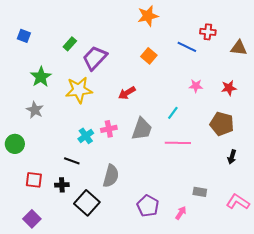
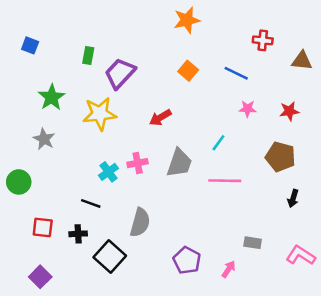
green rectangle: (70, 44) -> (88, 56), turned -32
blue line: (187, 47) -> (236, 73), moved

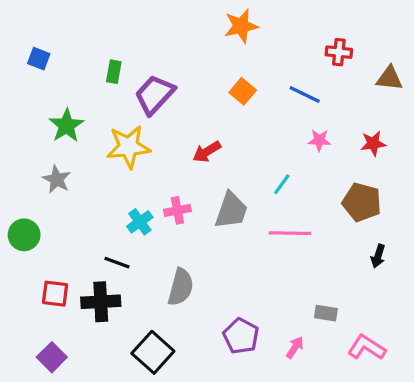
black cross: (78, 234) -> (101, 302), size x1.6
pink L-shape: (301, 255) -> (367, 347), moved
black square: (110, 257) -> (153, 352), moved

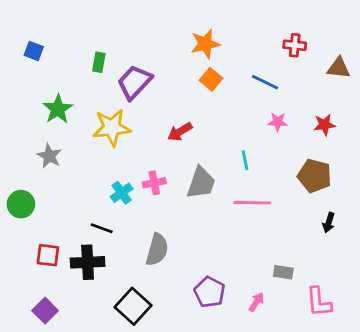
orange star: (241, 26) -> (205, 44), moved
cyan line: (282, 184) -> (245, 160), turned -48
pink L-shape: (367, 347) -> (319, 302), turned -128

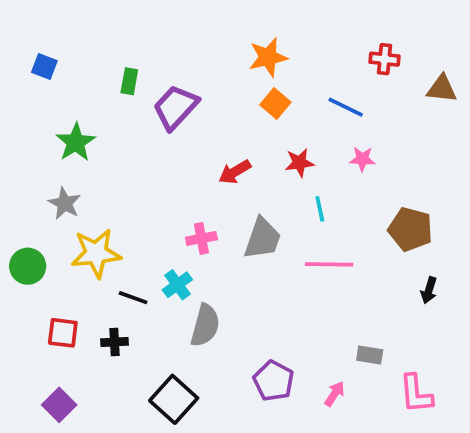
red star: (324, 125) -> (299, 163), moved
yellow star: (112, 128) -> (96, 253), moved
cyan cross: (122, 193) -> (177, 285), moved
black cross: (88, 262) -> (115, 342), size x0.6

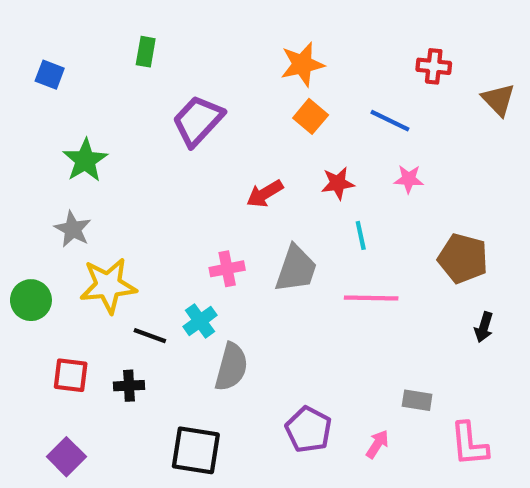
green rectangle: (129, 81) -> (146, 52), moved
brown triangle: (442, 89) -> (498, 100), turned 40
black square: (174, 399) -> (196, 450), turned -33

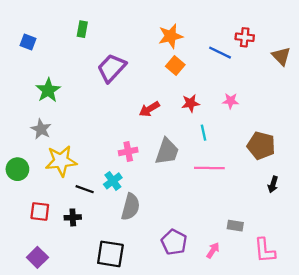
blue line: (390, 121) -> (220, 53), moved

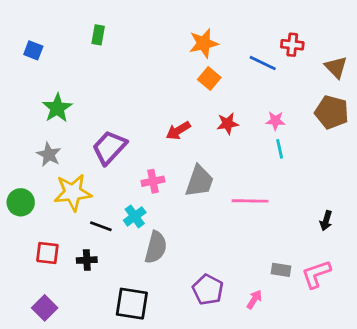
purple trapezoid: (112, 68) -> (109, 147), moved
cyan line: (203, 133) -> (280, 149), moved
brown pentagon: (261, 146) -> (332, 112), moved
pink L-shape: (265, 250) -> (316, 274), moved, turned 76

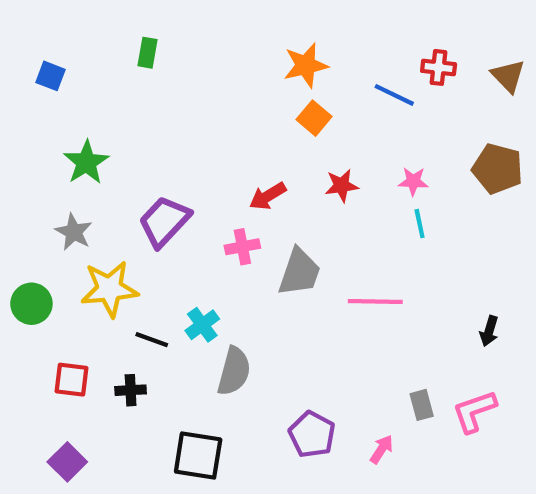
brown triangle: (336, 67) -> (508, 76), moved
pink cross: (153, 181) -> (242, 247), moved
gray rectangle: (281, 270) -> (422, 405), turned 66

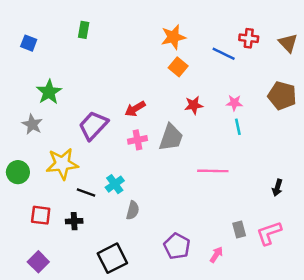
red arrow: (268, 196) -> (135, 109), moved
gray star: (74, 232) -> (32, 124), moved
gray trapezoid: (299, 272) -> (171, 137), moved
gray semicircle: (234, 371) -> (133, 210), size x0.7
black square: (198, 456) -> (112, 258), turned -36

